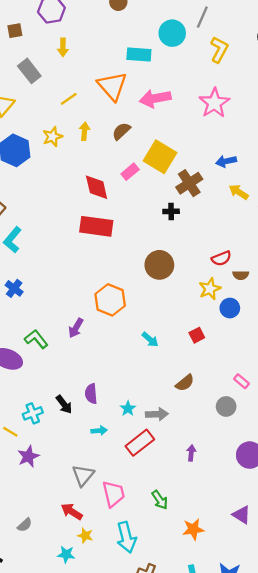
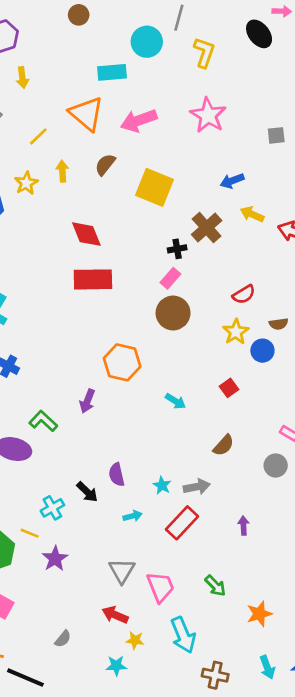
pink rectangle: (130, 172) -> (170, 278), moved
brown cross: (189, 183) -> (207, 228), moved
brown semicircle: (241, 275) -> (279, 324), moved

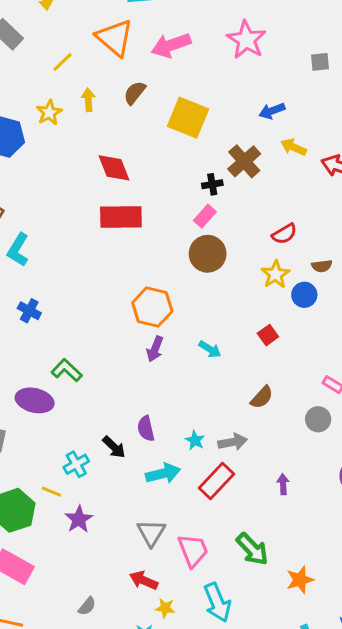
purple arrow: (87, 401) -> (155, 349), moved
cyan arrow: (133, 516) -> (163, 473), size x1.6
green arrow: (215, 586) -> (252, 549), size x1.4

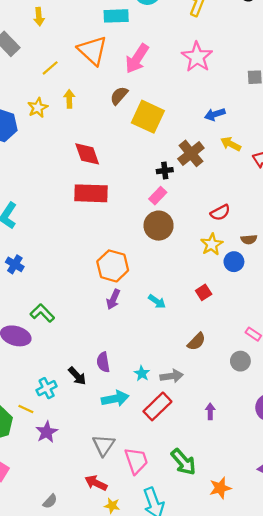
pink arrow: (171, 45) -> (137, 59), turned -40
brown semicircle: (135, 93) -> (119, 96), moved

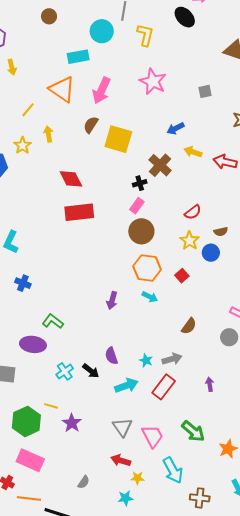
orange hexagon: (113, 266) -> (147, 268), moved
red square: (204, 292) -> (182, 276), moved
cyan cross: (47, 388) -> (65, 371), moved

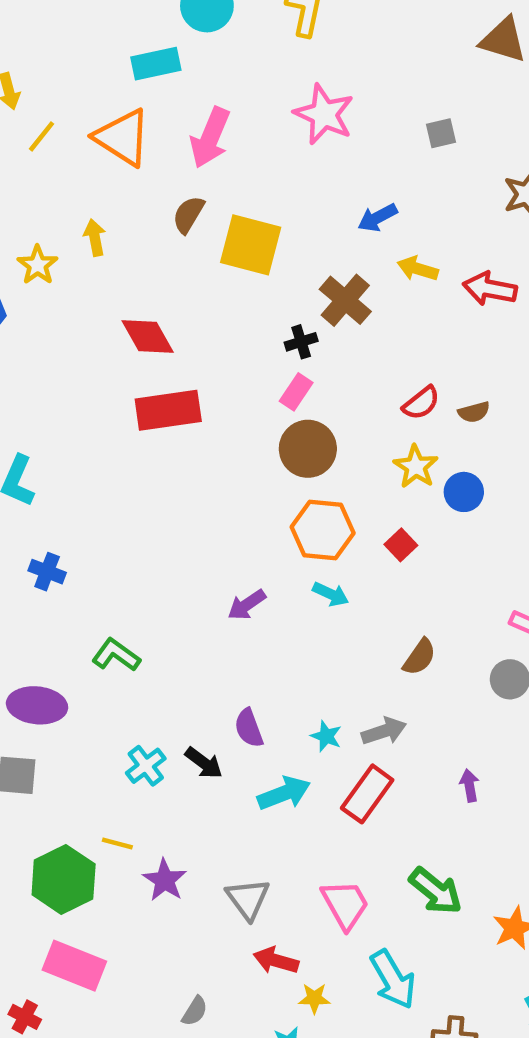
yellow line: (28, 110) -> (42, 136), moved
brown semicircle: (221, 232) -> (474, 412), moved
purple arrow: (112, 301) -> (247, 605), turned 42
purple ellipse: (33, 344) -> (37, 705), moved
gray triangle: (122, 427) -> (248, 899), moved

